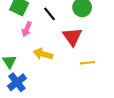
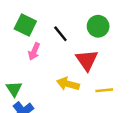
yellow arrow: (43, 54) -> (68, 84), moved

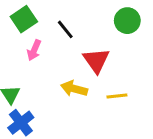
green square: (25, 25) -> (24, 19), turned 30
green circle: (98, 26) -> (127, 21), moved

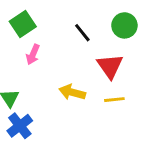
black line: (65, 29) -> (82, 33), moved
red triangle: (96, 61) -> (110, 66), moved

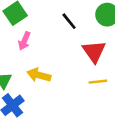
yellow arrow: (72, 92) -> (39, 75), moved

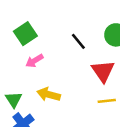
pink arrow: (24, 41) -> (34, 61), turned 36

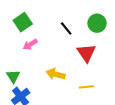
yellow arrow: (49, 94) -> (56, 74), moved
yellow line: (107, 101) -> (86, 87), moved

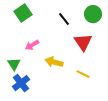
pink arrow: (30, 44) -> (32, 45), moved
yellow line: (86, 87) -> (83, 74), turned 32

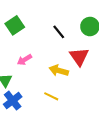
yellow arrow: (54, 62) -> (59, 71), moved
yellow line: (83, 74) -> (51, 96), moved

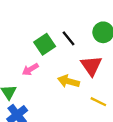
green square: (15, 25) -> (45, 44), moved
yellow line: (51, 96) -> (98, 102), moved

